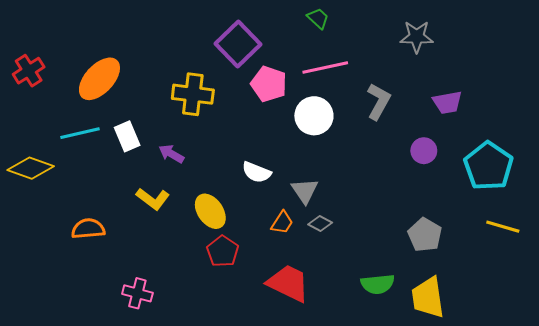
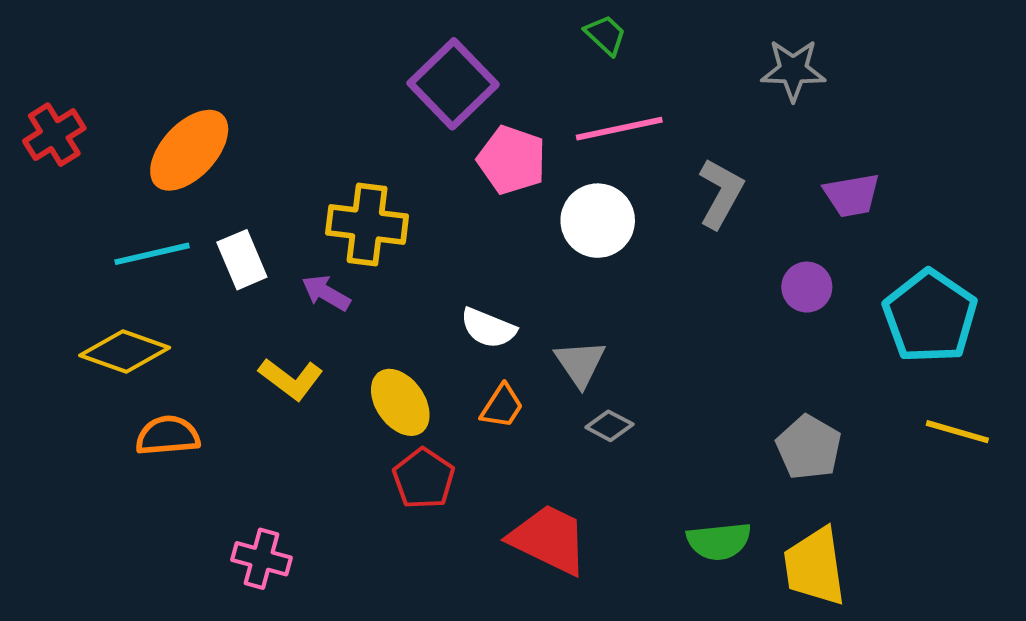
yellow cross: (193, 94) -> (367, 224), moved
yellow diamond: (31, 168) -> (125, 352), moved
orange trapezoid: (282, 223) -> (502, 406), moved

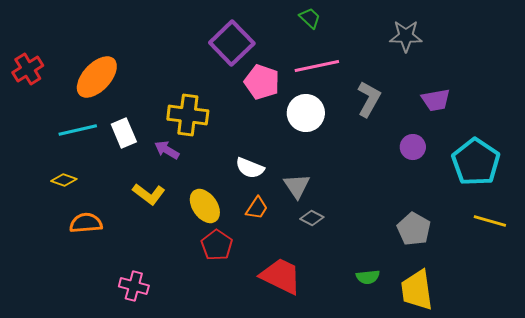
yellow diamond: (125, 352) -> (64, 180), size x0.6
green semicircle: (719, 541) -> (368, 277), size x0.7

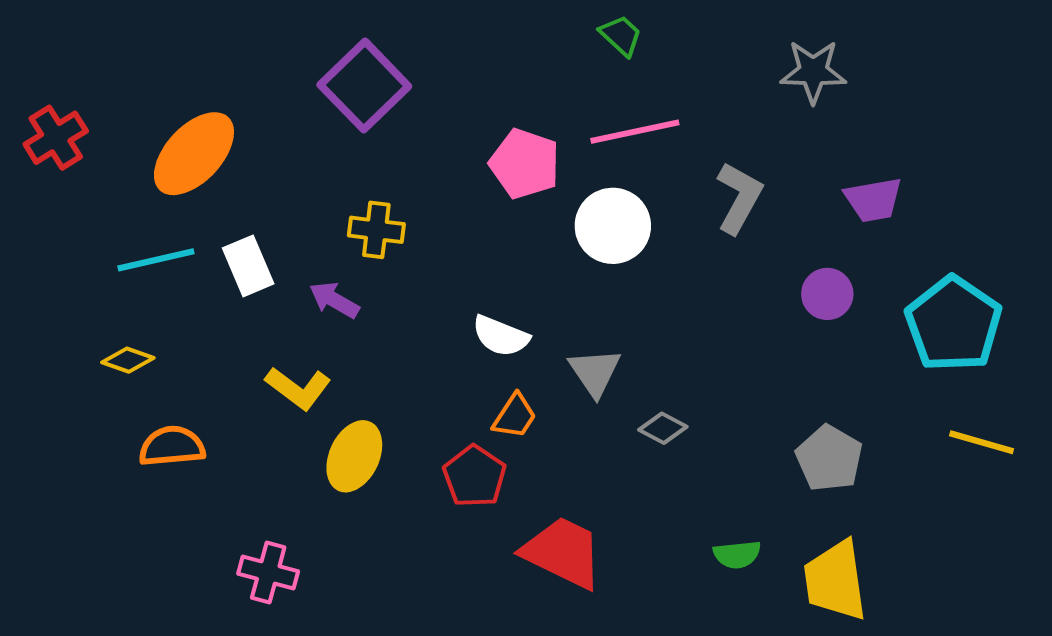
purple square: (232, 43) -> (364, 86), moved
yellow cross: (188, 115) -> (376, 230), size x0.7
yellow ellipse: (205, 206) -> (354, 456), moved, turned 60
gray diamond: (312, 218) -> (663, 428), moved
red pentagon: (217, 245) -> (475, 476), moved

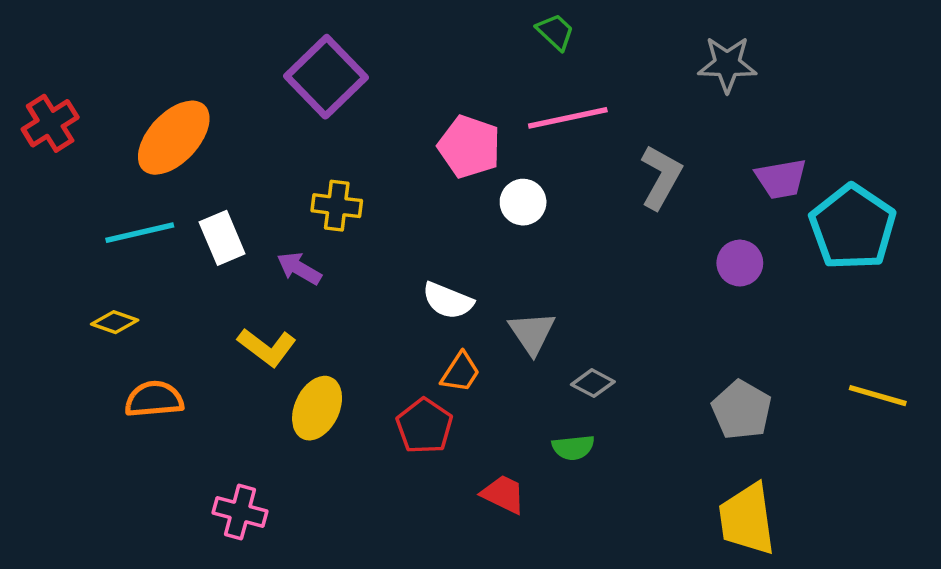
white circle: (613, 226) -> (523, 202), moved, size x0.7
cyan pentagon: (954, 324) -> (853, 227), moved
red trapezoid: (563, 552) -> (503, 494), size x0.6
green semicircle: (737, 554) -> (573, 448), moved

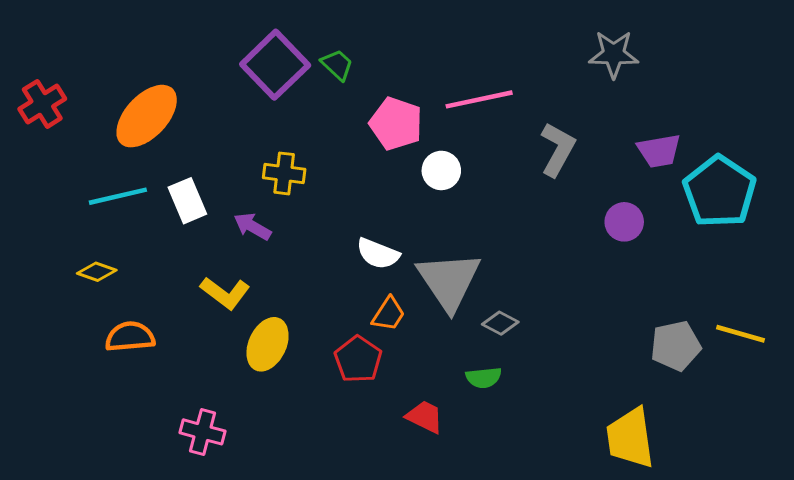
green trapezoid: (555, 32) -> (337, 65), moved
gray triangle: (532, 333) -> (449, 281), size x1.6
gray pentagon: (742, 410) -> (676, 346), moved, turned 30

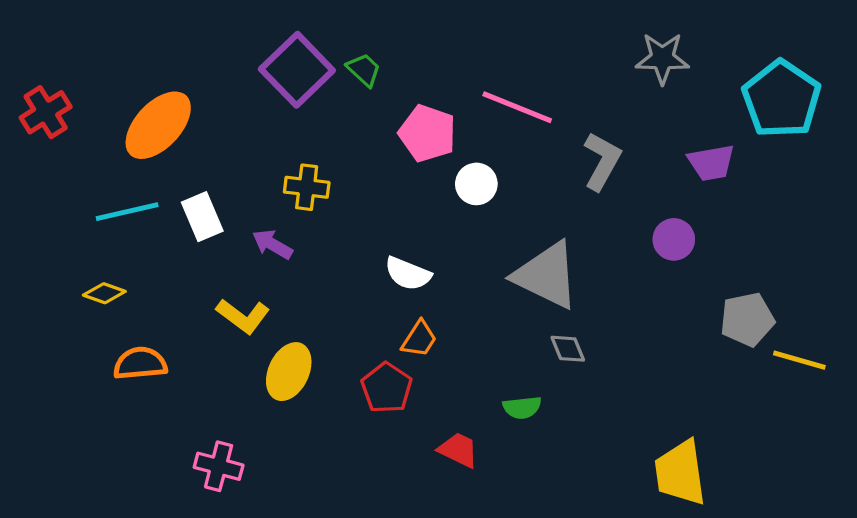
pink line: (479, 99) -> (517, 107), turned 34
cyan pentagon: (719, 192) -> (781, 99), moved
gray triangle: (449, 281) -> (547, 275), moved, turned -30
gray diamond: (500, 323) -> (568, 349), moved, turned 40
gray pentagon: (676, 346) -> (747, 319), moved

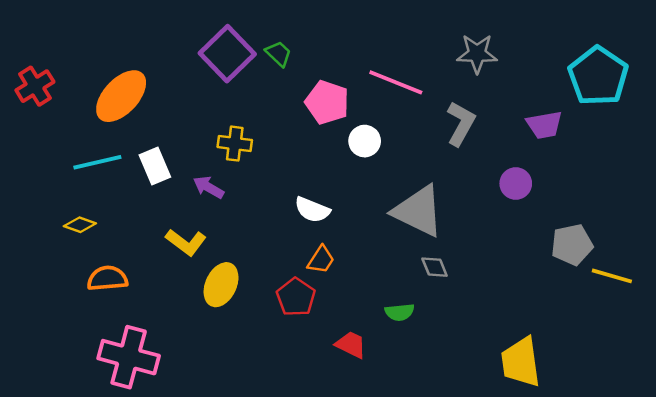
gray star: (662, 58) -> (477, 54), moved
pink cross: (219, 466) -> (129, 357), moved, size x1.6

